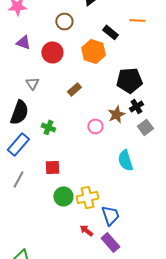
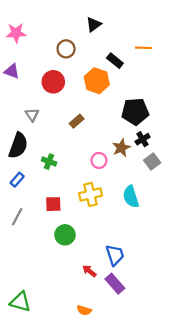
purple triangle: (23, 42) -> (12, 71), moved
blue rectangle: (18, 144) -> (17, 180), size x0.6
yellow cross: (87, 197) -> (90, 194), moved

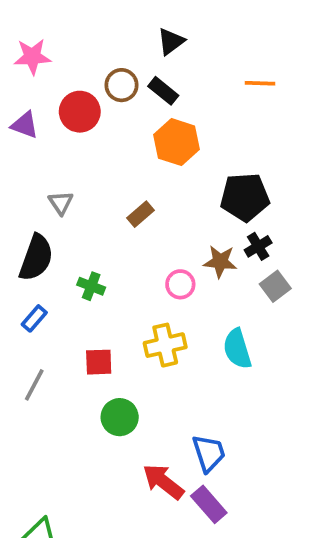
black rectangle: (115, 61) -> (163, 91), moved
red circle: (53, 82) -> (80, 112), moved
brown star: (121, 148) -> (220, 262), turned 30
red arrow: (89, 271) -> (163, 482), size x1.6

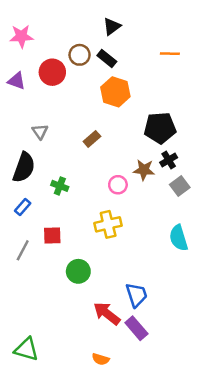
cyan semicircle: (237, 349) -> (179, 238), moved
red square: (99, 362) -> (52, 235), moved

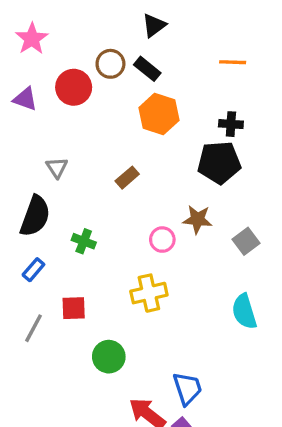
pink star: (21, 36) -> (32, 39), turned -30
black cross: (169, 160) -> (231, 124), moved, turned 35

